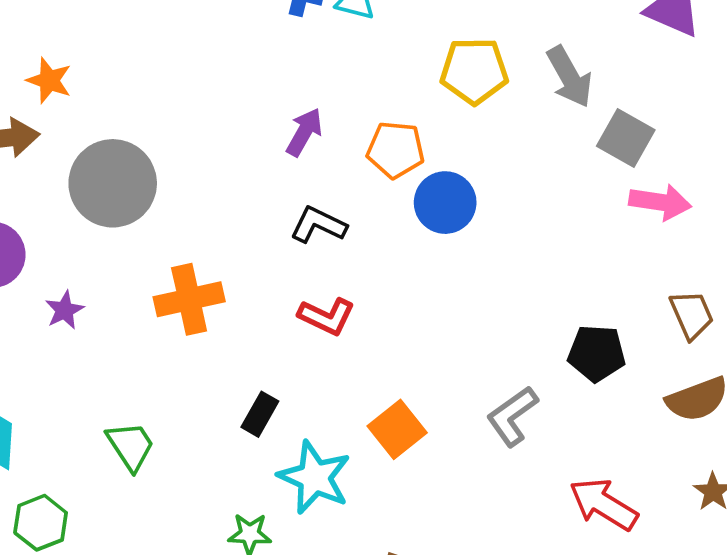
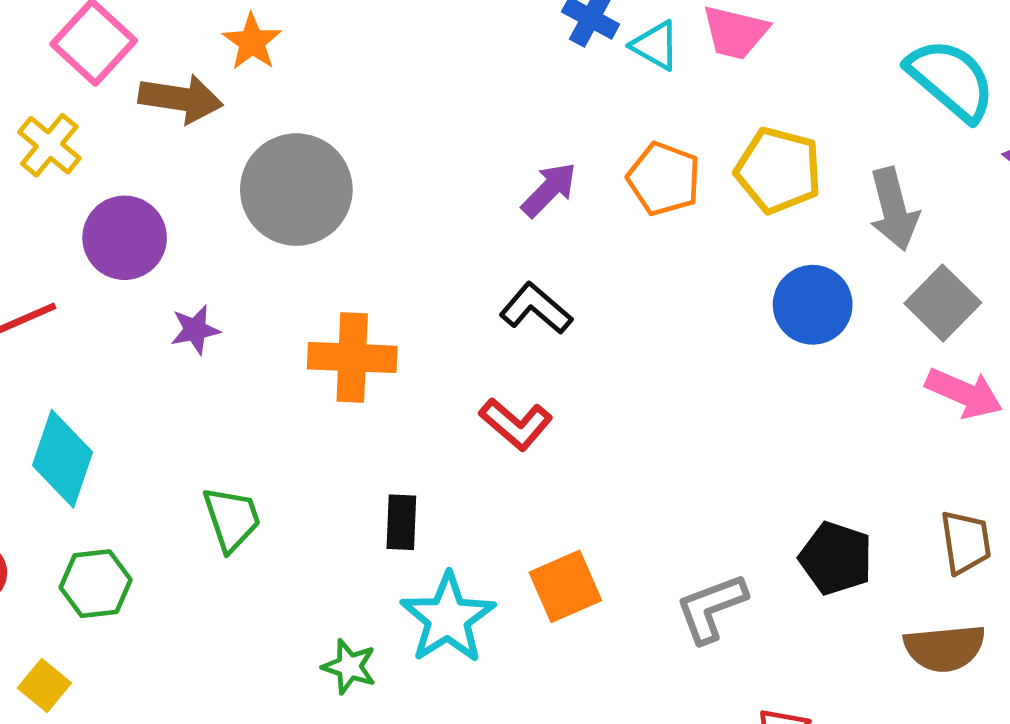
orange pentagon: (396, 150) -> (664, 179), moved
blue circle: (445, 203) -> (813, 305), moved
black rectangle: (260, 414) -> (401, 522), turned -42

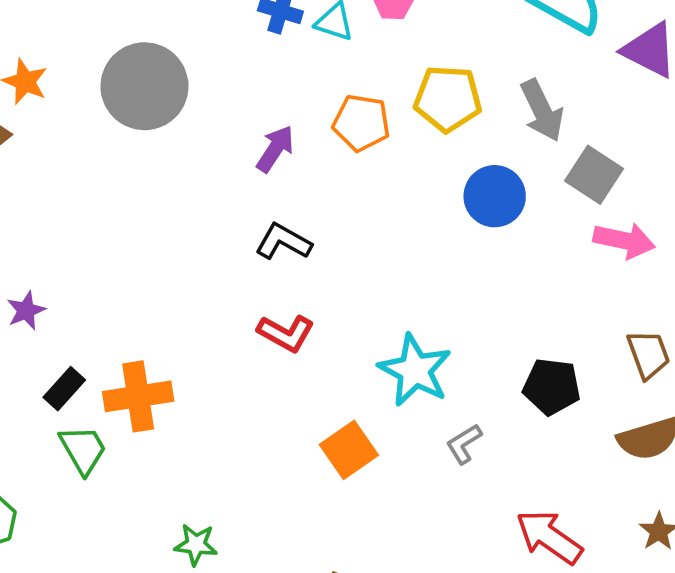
gray circle: (296, 190) -> (144, 86), moved
orange cross: (352, 358) -> (138, 396), moved
black rectangle: (401, 522) -> (64, 389), moved, turned 51
gray L-shape: (711, 608) -> (464, 444), size x0.7
cyan star: (448, 618) -> (415, 370), moved

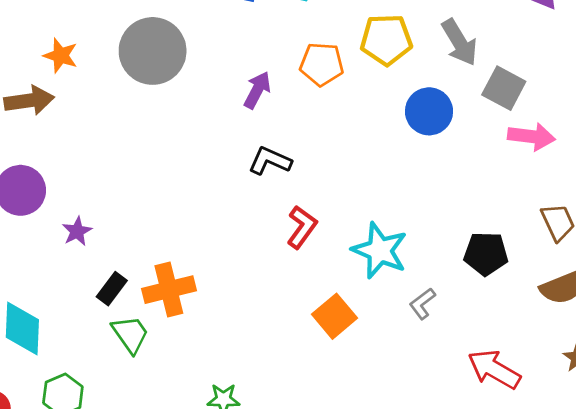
red L-shape: (286, 333) -> (302, 227), moved, turned -78

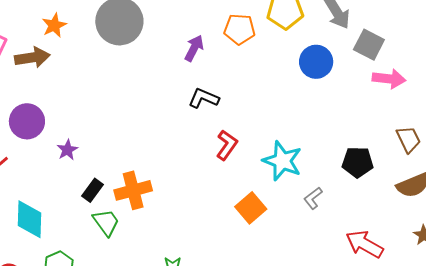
orange star: (61, 56) -> (54, 25), turned 30

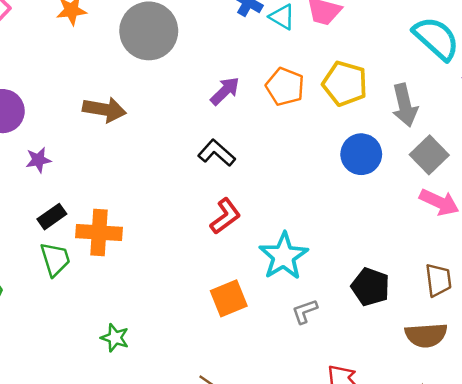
brown arrow: (32, 58) -> (104, 109), moved

